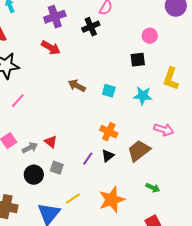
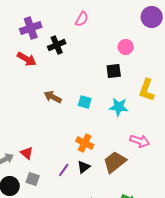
black cross: (91, 27) -> (57, 45), moved

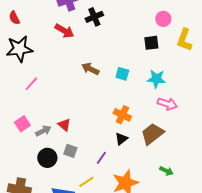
yellow L-shape: (147, 90) -> (184, 40), moved
pink arrow: (140, 141) -> (167, 104), moved
purple line: (64, 170) -> (101, 158), moved

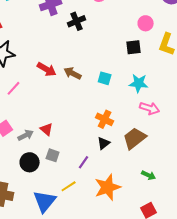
red arrow: (64, 31) -> (47, 69), moved

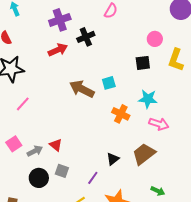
red arrow: (47, 69) -> (58, 50), moved, turned -54
brown arrow: (73, 73) -> (82, 89), size x1.4
cyan square: (105, 78) -> (109, 83), moved, turned -32
orange cross: (105, 119) -> (121, 114), moved

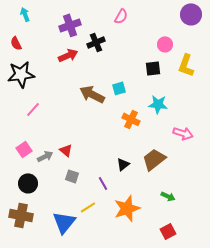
pink arrow: (159, 124) -> (183, 133), moved
black circle: (39, 178) -> (28, 183), moved
purple line: (93, 178) -> (103, 183), turned -64

